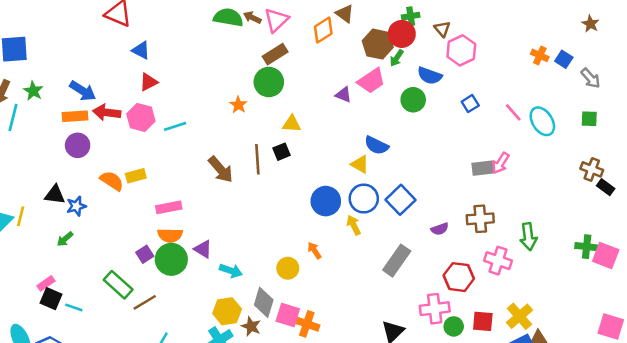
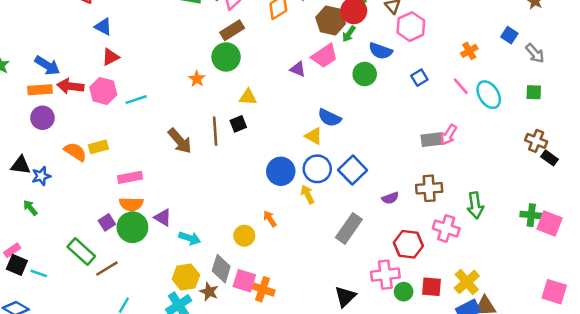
orange cross: (540, 55) -> (469, 51), moved, turned 35
green arrow: (65, 239) -> (30, 208), turned 91

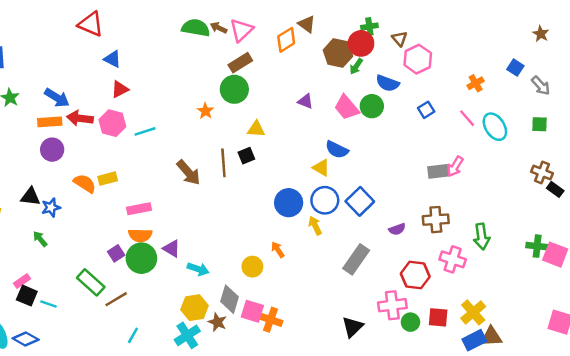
pink trapezoid: (325, 56) -> (347, 107), moved, turned 84

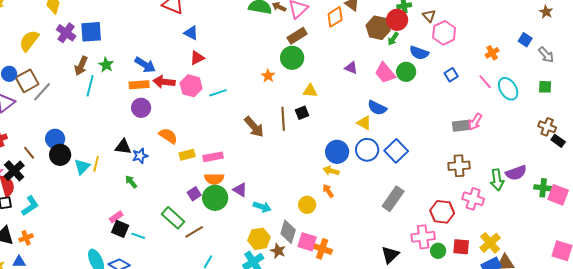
yellow rectangle: (108, 179) -> (187, 155), moved
yellow arrow: (315, 226) -> (331, 171), moved, turned -49
purple semicircle: (397, 229) -> (516, 173), moved, size x1.5

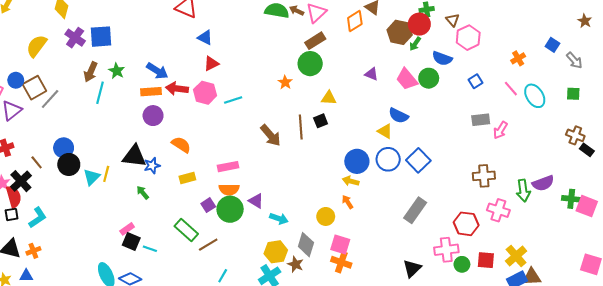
brown star: (546, 12) -> (585, 21), moved
gray rectangle: (461, 126) -> (481, 120), moved
black triangle: (123, 147) -> (134, 156), size x1.4
yellow rectangle: (187, 155) -> (187, 178), moved
pink square: (307, 242) -> (340, 245), moved

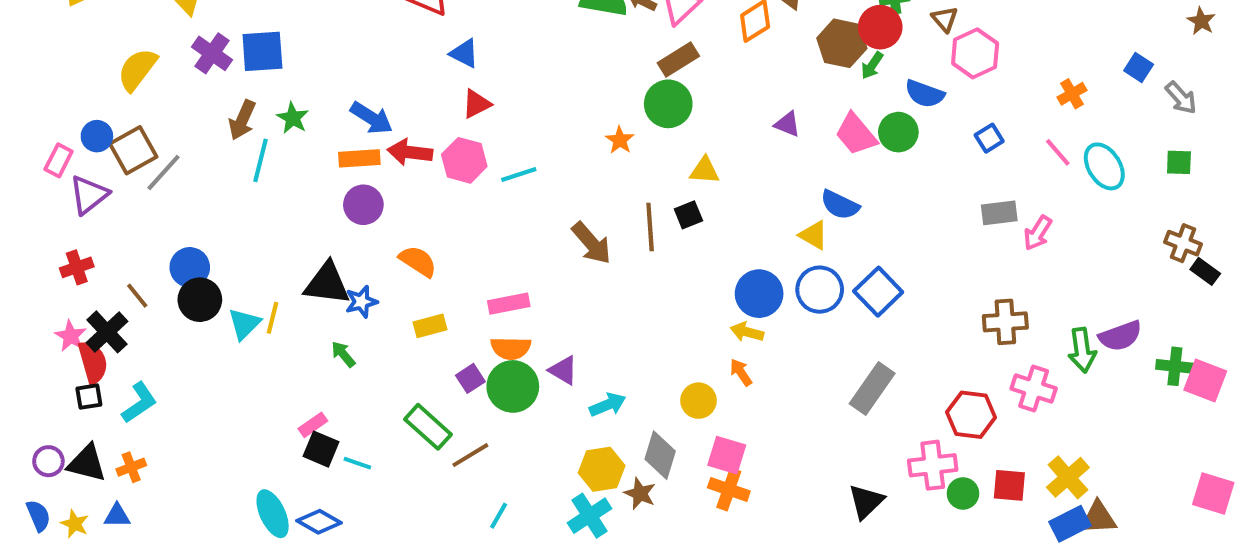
cyan arrow: (279, 219) -> (608, 405), turned -42

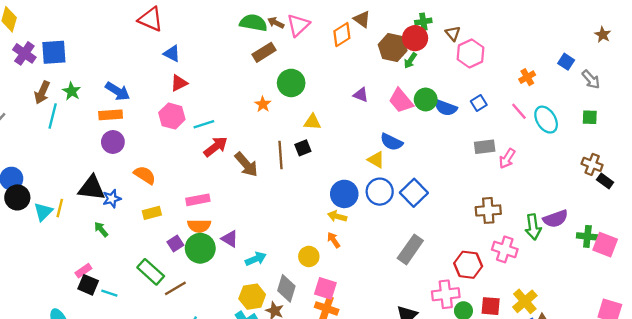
brown rectangle: (678, 59) -> (264, 52), moved
blue semicircle: (925, 94) -> (446, 108), moved
red arrow: (410, 152) -> (216, 147), moved, turned 135

